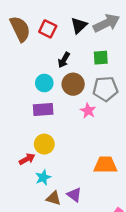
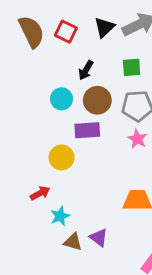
purple rectangle: (43, 110) -> (87, 130), moved
pink star: (88, 111) -> (137, 139), moved
yellow circle: (44, 144) -> (62, 157), moved

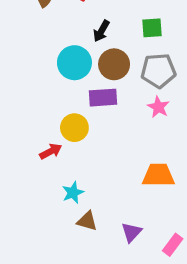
cyan circle: (62, 99) -> (74, 63), size x1.4
red arrow: (40, 193) -> (51, 151), moved
purple triangle: (99, 238) -> (131, 232), moved, turned 36

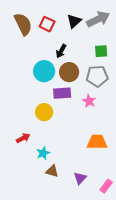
green square: (152, 28) -> (101, 51), moved
pink star: (158, 107) -> (89, 101), moved
red arrow: (51, 151) -> (23, 138), moved

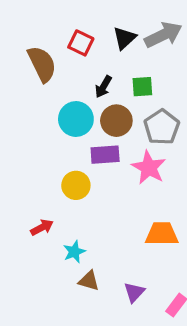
brown semicircle: (23, 24) -> (42, 64), moved
green square: (101, 51) -> (142, 87), moved
gray pentagon: (97, 76) -> (162, 127), turned -30
pink star: (89, 101) -> (149, 168), size x1.5

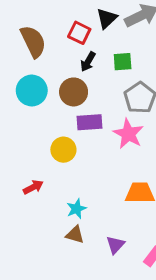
red square: (81, 43) -> (79, 33), moved
cyan circle: (76, 119) -> (32, 91), moved
brown circle: (116, 121) -> (74, 92), moved
cyan star: (74, 252) -> (76, 209), moved

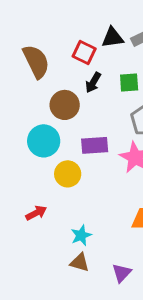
black triangle: (107, 18) -> (113, 37), turned 35
cyan circle: (32, 91) -> (44, 141), moved
brown circle: (74, 92) -> (65, 105), moved

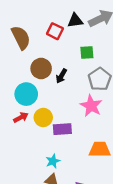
black arrow: (93, 82) -> (61, 76), moved
purple rectangle: (95, 145) -> (62, 129), moved
red arrow: (36, 213) -> (21, 117), moved

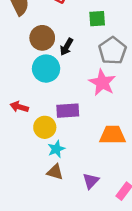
cyan circle: (26, 94) -> (46, 69), moved
red arrow: (21, 117) -> (19, 107), moved, turned -136
yellow circle: (43, 117) -> (45, 127), moved

